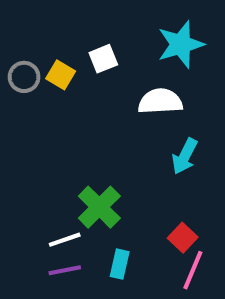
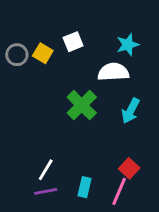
cyan star: (181, 44) -> (128, 45), moved, size x0.7
green cross: (99, 207) -> (82, 105), moved
white line: (65, 240) -> (46, 170), turned -40
pink line: (193, 270) -> (119, 191), moved

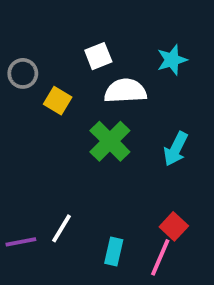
yellow square: (43, 53) -> (58, 101), moved
white semicircle: (113, 72) -> (125, 91), moved
purple line: (46, 191) -> (21, 242), moved

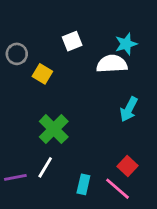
white semicircle: (125, 91) -> (112, 64), moved
green cross: (110, 141) -> (54, 129), moved
pink line: (160, 257) -> (118, 189), turned -72

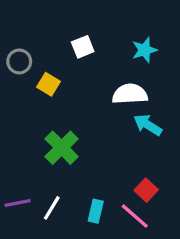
white semicircle: (112, 64) -> (130, 94), moved
cyan arrow: (129, 109) -> (148, 125), turned 95
white line: (45, 167) -> (52, 208), moved

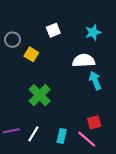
cyan arrow: (148, 125) -> (95, 80), turned 36
red square: (146, 190) -> (94, 122), turned 32

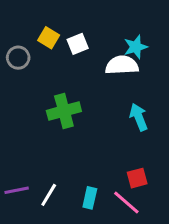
yellow square: (31, 54) -> (49, 38), moved
white semicircle: (84, 61) -> (122, 65), moved
green cross: (40, 95) -> (64, 111), moved, turned 30

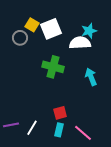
white square: (78, 44) -> (51, 29), size x1.5
gray circle: (18, 58) -> (20, 38), moved
green cross: (64, 111) -> (53, 67), moved, turned 30
red square: (137, 178) -> (60, 113), moved

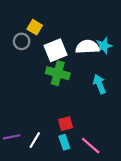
white square: (51, 29) -> (56, 50), moved
cyan star: (89, 31) -> (104, 46), moved
cyan rectangle: (59, 130) -> (64, 142), turned -32

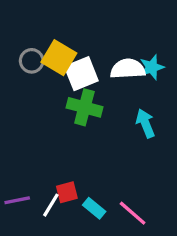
yellow square: (35, 27) -> (59, 58), moved, size x1.5
red square: (65, 124) -> (67, 192), moved
cyan rectangle: (64, 142) -> (94, 208), turned -32

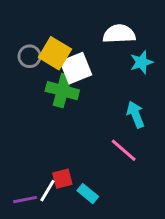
white semicircle: (128, 69) -> (119, 34), moved
green cross: (84, 107) -> (62, 91), moved
purple line: (17, 200) -> (25, 200), moved
pink line: (133, 213) -> (124, 150), moved

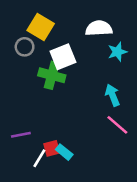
yellow square: (55, 53) -> (41, 27), moved
pink line: (124, 150) -> (117, 125), moved
cyan rectangle: (88, 194) -> (64, 152), moved
purple line: (25, 200) -> (21, 135), moved

